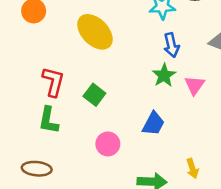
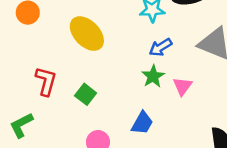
blue arrow: (171, 45) -> (161, 47), turned 70
green L-shape: (49, 120) -> (21, 125), moved, turned 52

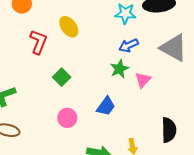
yellow ellipse: (87, 34) -> (69, 27), size x0.7
red L-shape: (46, 81) -> (38, 42), moved

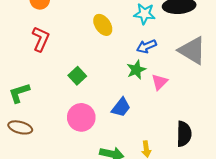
yellow ellipse: (69, 27) -> (103, 25), moved
red L-shape: (38, 42) -> (41, 39), moved
pink circle: (67, 118) -> (81, 117), size x1.4

